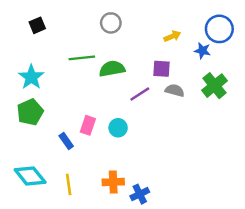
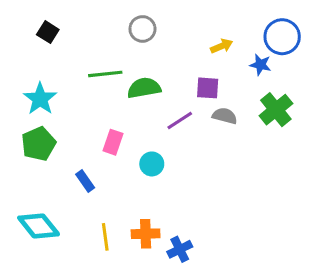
black square: (37, 25) -> (48, 32), turned -35
pink rectangle: (88, 125) -> (113, 142), moved
yellow line: (69, 184) -> (105, 237), moved

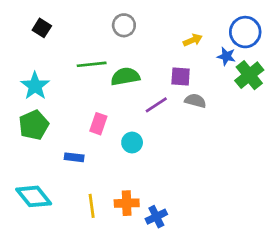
green cross: (276, 110) -> (249, 75), moved
blue rectangle: (85, 181) -> (74, 157), turned -48

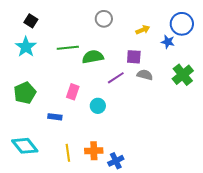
gray circle: (124, 25) -> (104, 19), moved
green cross: (249, 75) -> (183, 75), moved
cyan star: (35, 86) -> (26, 47), moved

